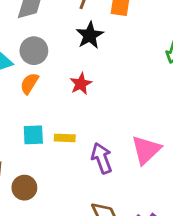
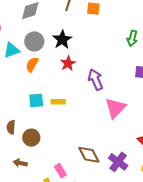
black star: (90, 35) -> (62, 40), moved
purple arrow: (102, 158) -> (96, 80), moved

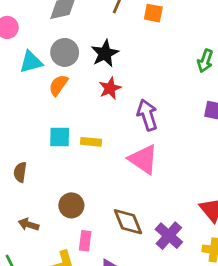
pink triangle: (115, 108) -> (143, 159), moved, turned -45
brown circle: (31, 138) -> (71, 205), moved
pink rectangle: (60, 171) -> (85, 241), turned 32

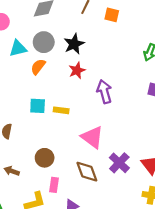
pink triangle: (143, 159) -> (92, 137), moved
purple cross: (169, 236) -> (119, 163), moved

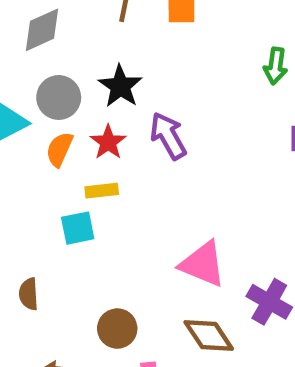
red star: (77, 70) -> (108, 142), moved
purple arrow: (104, 92) -> (168, 136), moved
yellow rectangle: (61, 110) -> (102, 191), moved

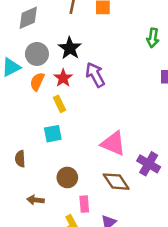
yellow rectangle: (102, 191) -> (60, 104), turned 70
cyan square: (78, 228) -> (53, 134), moved

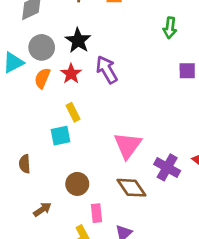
yellow rectangle: (60, 104) -> (73, 112), moved
pink triangle: (113, 143) -> (128, 145), turned 44
brown arrow: (35, 200) -> (42, 209), turned 140

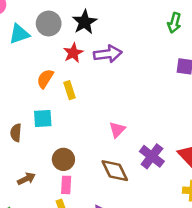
purple arrow: (107, 70) -> (108, 54), turned 104
orange semicircle: (42, 78) -> (45, 79), moved
cyan square: (61, 136) -> (43, 118), moved
pink triangle: (128, 145) -> (117, 130), size x0.6
pink rectangle: (96, 213) -> (66, 185), moved

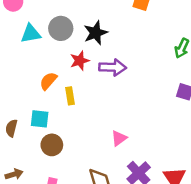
pink triangle: (117, 130) -> (119, 138), moved
brown circle: (63, 159) -> (52, 145), moved

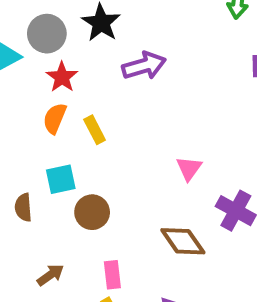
red star: (80, 61) -> (62, 77), moved

